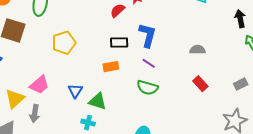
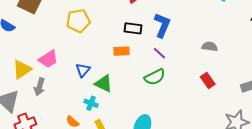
green semicircle: (147, 88) -> (155, 77), turned -50

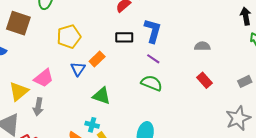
orange rectangle: (121, 51) -> (97, 59), moved, turned -35
blue triangle: (83, 70) -> (78, 69), moved
green semicircle: (155, 77) -> (152, 83), turned -125
cyan cross: (91, 103) -> (92, 125), moved

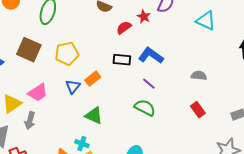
brown square: (18, 23) -> (29, 50), moved
blue L-shape: (153, 31) -> (151, 56), turned -75

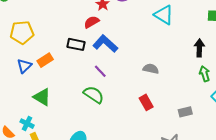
red semicircle: (124, 28) -> (92, 22), moved

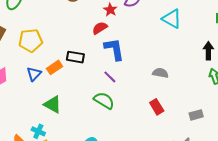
black rectangle: (76, 44) -> (75, 57), moved
blue L-shape: (105, 44) -> (114, 49), turned 40

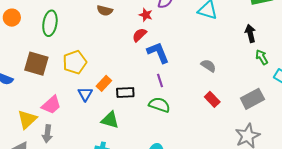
black rectangle: (75, 57) -> (125, 92), moved
gray semicircle: (160, 73) -> (208, 66), turned 35
purple line: (110, 77) -> (160, 81), turned 40
gray rectangle: (196, 115) -> (252, 99), size x1.6

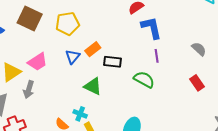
purple line: (160, 81) -> (157, 56), moved

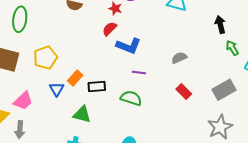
blue L-shape: (151, 28) -> (129, 46), turned 135
gray semicircle: (199, 49) -> (179, 58), turned -56
purple line: (157, 56) -> (139, 72), turned -64

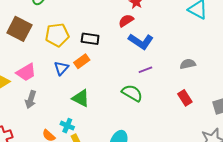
purple line: (139, 72) -> (145, 70), turned -40
black rectangle: (97, 87) -> (90, 39), moved
gray arrow: (20, 130) -> (31, 100), moved

